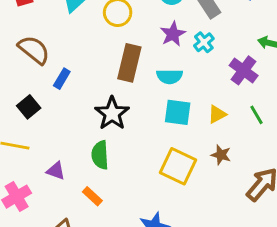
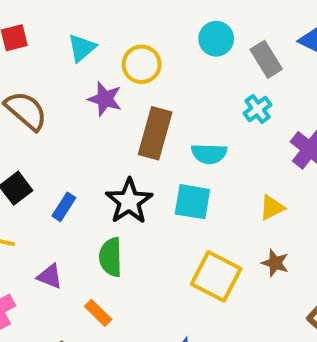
purple star: (173, 34) -> (105, 99), moved, turned -30
blue rectangle: (62, 79) -> (64, 207), moved
cyan square: (178, 112) -> (192, 202), moved

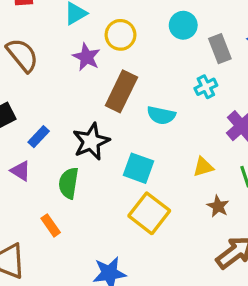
cyan square: (192, 202) -> (139, 168), moved
brown star: (275, 263) -> (218, 206), moved
purple triangle: (50, 276) -> (20, 171), moved

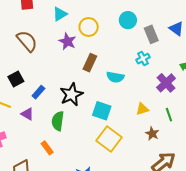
brown rectangle: (121, 91) -> (90, 63), size x0.7

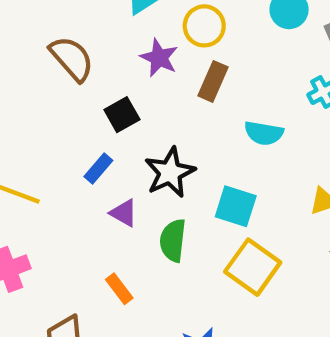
brown rectangle: (90, 63) -> (213, 81), moved
black square: (16, 79) -> (122, 115), moved
purple triangle: (27, 114) -> (124, 213), moved
green semicircle: (58, 121) -> (173, 240), moved

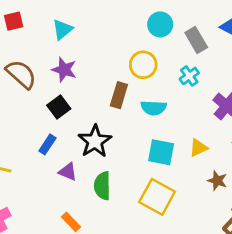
yellow circle: (204, 26) -> (143, 65), moved
purple star: (159, 58) -> (64, 70), moved
brown rectangle: (213, 81) -> (119, 95), moved
cyan square: (236, 206) -> (161, 152), moved

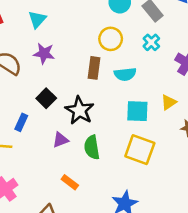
black square: (59, 107) -> (46, 98), moved
blue rectangle: (47, 144) -> (21, 122), moved
purple triangle: (68, 172) -> (60, 140), turned -35

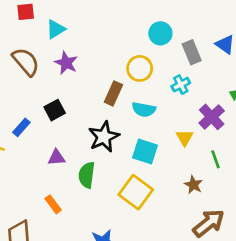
cyan triangle: (37, 19) -> (56, 29), moved
yellow triangle: (169, 102) -> (185, 138), moved, turned -42
black star: (80, 110) -> (104, 137), moved

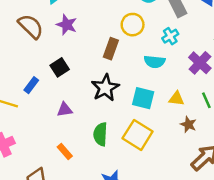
cyan semicircle: (144, 109) -> (155, 62), moved
yellow triangle: (185, 138) -> (177, 99), moved, turned -49
green semicircle: (87, 175) -> (100, 134), moved

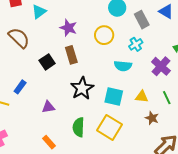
purple star: (67, 25) -> (68, 28), moved
brown rectangle: (111, 49) -> (71, 55), moved, turned -36
black square: (60, 67) -> (47, 62), moved

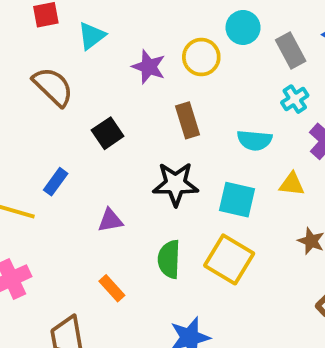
yellow circle: (104, 35) -> (201, 57), moved
cyan cross: (136, 44) -> (295, 99), moved
brown rectangle: (71, 55) -> (187, 120), moved
black star: (82, 88) -> (176, 184), turned 30
yellow triangle: (142, 97) -> (292, 184), moved

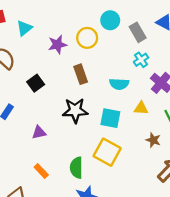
purple star: (149, 67) -> (57, 45), turned -30
green semicircle: (169, 259) -> (76, 168), moved

